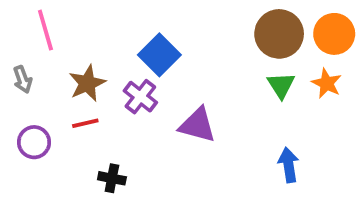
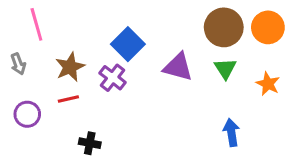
orange star: (327, 83) -> (268, 84), moved
purple triangle: (197, 125) -> (178, 67), moved

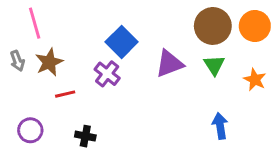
brown star: (70, 67) -> (49, 62), moved
purple triangle: (178, 67) -> (169, 64), turned -36
purple circle: (27, 114) -> (30, 130), moved

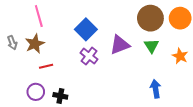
pink line: (35, 23) -> (39, 16), moved
purple cross: (107, 74) -> (89, 56), moved
purple circle: (30, 130) -> (36, 92), moved

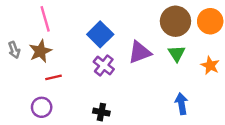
black cross: (60, 96) -> (101, 112), moved

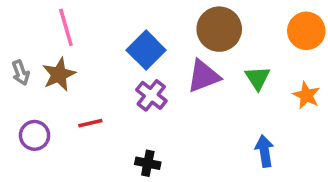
brown circle: (175, 21) -> (219, 29), moved
red line: (54, 77) -> (90, 123), moved
purple circle: (42, 107) -> (35, 135), moved

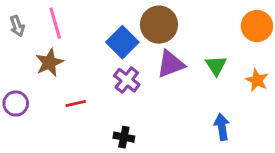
brown circle: (219, 29) -> (159, 25), moved
gray arrow: (21, 73) -> (17, 26), moved
purple circle: (35, 135) -> (16, 104), moved

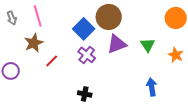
red line: (76, 104) -> (52, 61), moved, turned -32

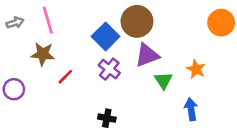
gray arrow: (12, 18) -> (15, 23), turned -88
brown star: (34, 43) -> (43, 54), turned 30
green triangle: (148, 45) -> (163, 80), moved
orange star: (176, 55) -> (196, 69), moved

